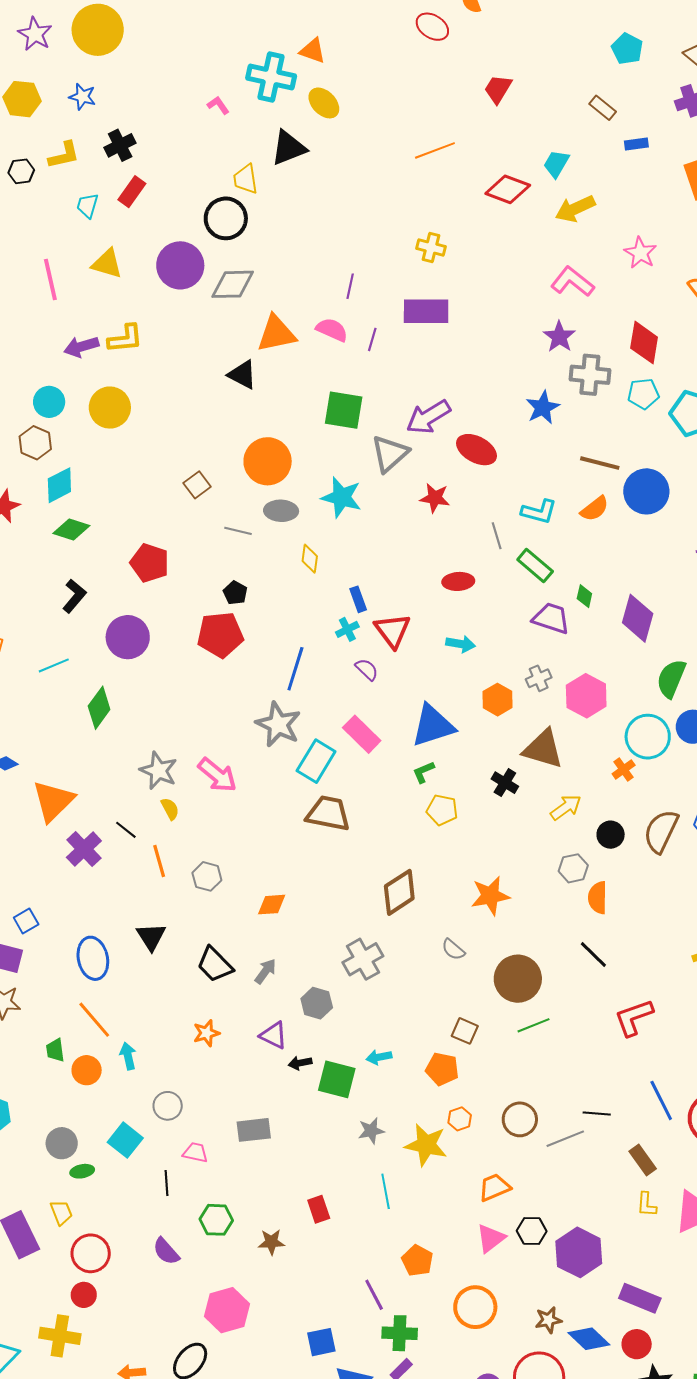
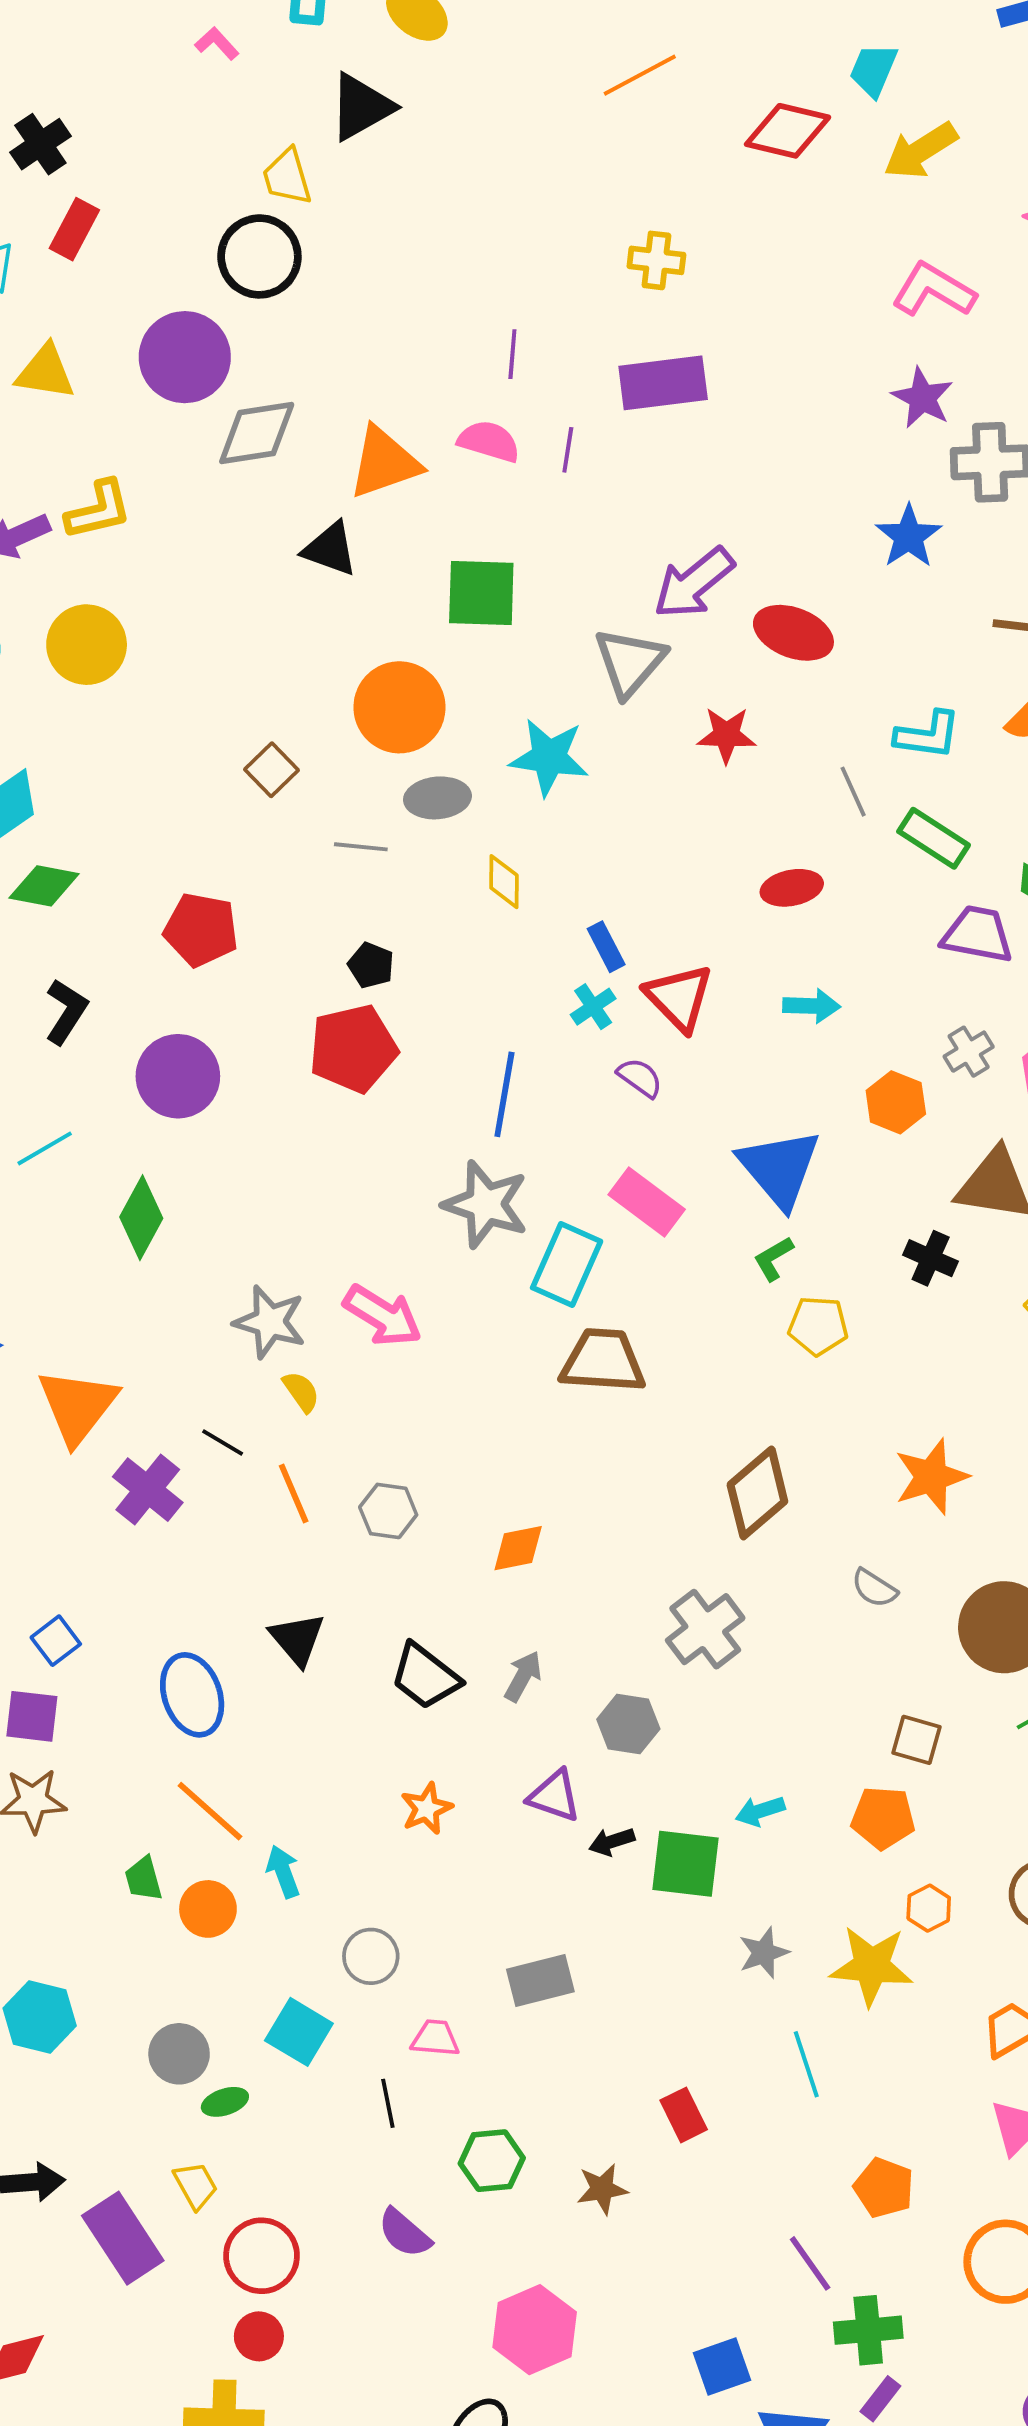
gray diamond: (233, 284) -> (257, 433), moved
green square: (344, 410) -> (481, 593), moved
blue triangle: (433, 726) -> (779, 1168), turned -45

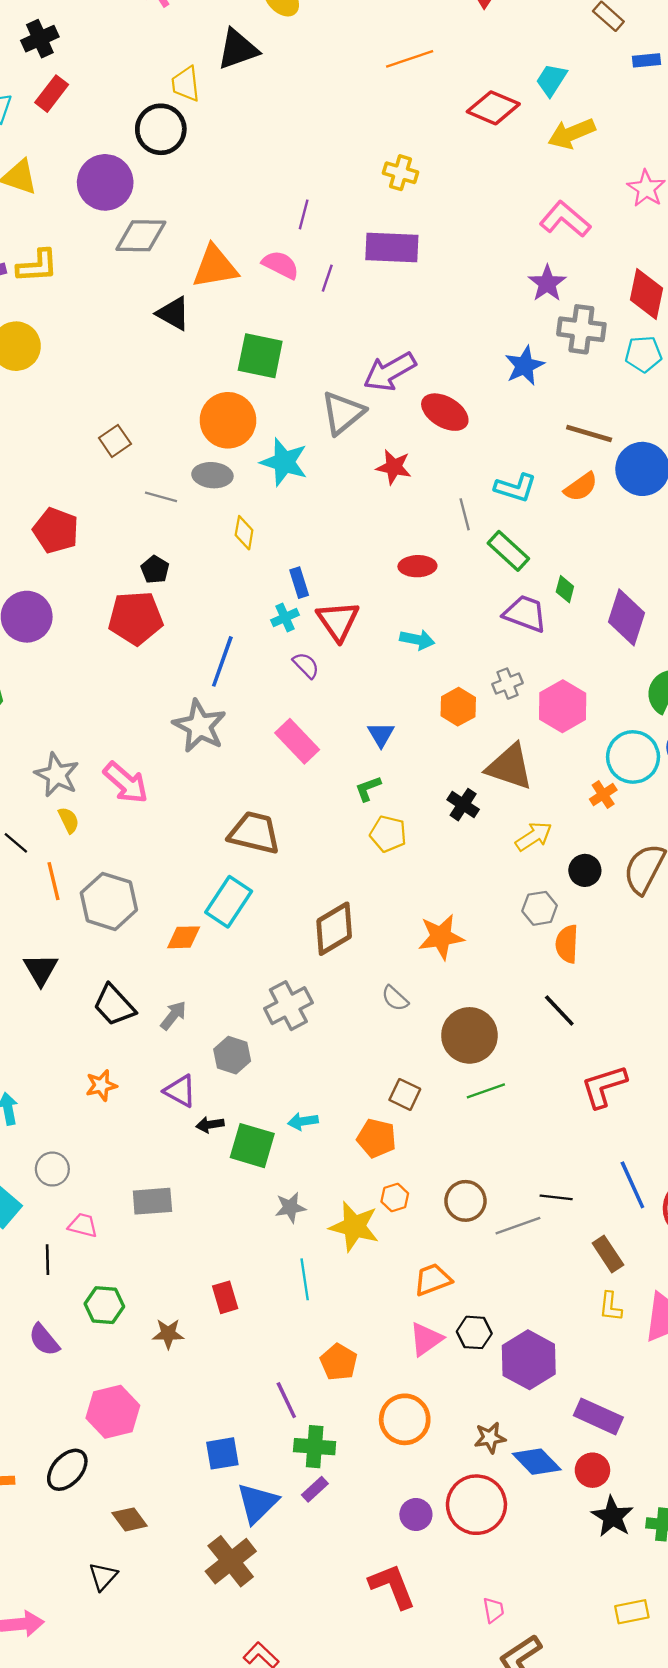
orange circle: (399, 707) -> (228, 420), moved
blue triangle: (779, 1168) -> (381, 734), size x0.5
cyan rectangle: (567, 1265) -> (229, 902), moved
gray hexagon: (388, 1511) -> (109, 901), size x1.6

